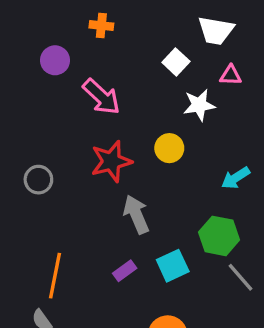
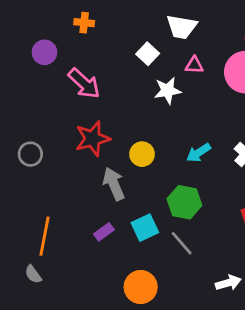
yellow circle: (169, 148) -> (142, 154), moved
gray line: (241, 277) -> (182, 243), moved

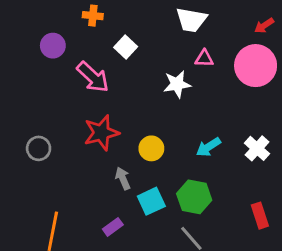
white square: (148, 54) -> (126, 47), moved
gray arrow: (114, 184) -> (123, 178), size x0.7
cyan square: (145, 228) -> (151, 201), moved

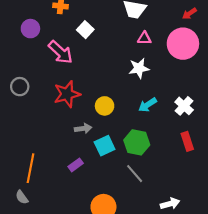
white star: (177, 84) -> (139, 68), moved
gray circle: (39, 148) -> (20, 87), moved
gray arrow: (123, 178) -> (83, 128), turned 105
red rectangle: (260, 216) -> (187, 141), moved

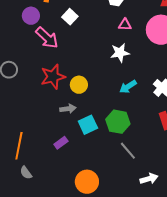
purple circle: (30, 29) -> (31, 16), moved
yellow circle: (105, 106) -> (79, 85), moved
gray line: (135, 174) -> (128, 151), moved
gray semicircle: (22, 197) -> (26, 173), moved

